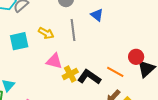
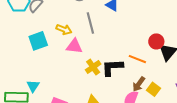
pink triangle: (54, 61) -> (74, 46), moved
black L-shape: (89, 77) -> (112, 67), turned -30

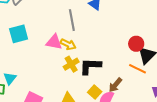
yellow arrow: (64, 29) -> (68, 44), moved
orange line: (137, 59) -> (138, 69), moved
yellow square: (154, 89) -> (95, 92), moved

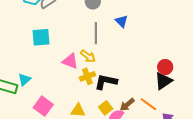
pink triangle: (54, 42) -> (70, 61), moved
red circle: (136, 44) -> (165, 67), moved
orange line: (138, 69) -> (148, 104), moved

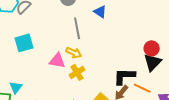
black L-shape: (106, 82) -> (124, 76), moved

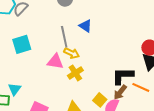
blue triangle: (100, 12) -> (85, 26), moved
gray line: (77, 28) -> (64, 37), moved

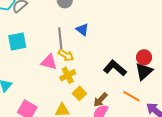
black L-shape: (123, 76) -> (115, 68), moved, turned 35
brown arrow: (120, 92) -> (100, 100), moved
yellow square: (100, 100) -> (79, 93), moved

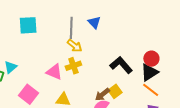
pink triangle: (49, 62) -> (54, 72), moved
yellow square: (79, 93) -> (115, 91), moved
orange line: (131, 96) -> (151, 90), moved

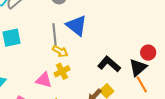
blue triangle: (94, 22) -> (77, 26), size x1.6
red circle: (151, 59) -> (148, 53), moved
orange line: (151, 90) -> (142, 84), turned 30

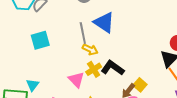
black L-shape: (109, 64) -> (113, 68), moved
pink triangle: (44, 80) -> (76, 80), turned 36

